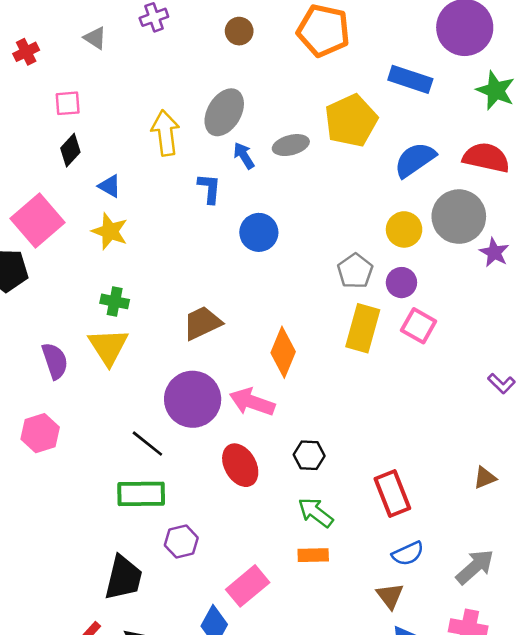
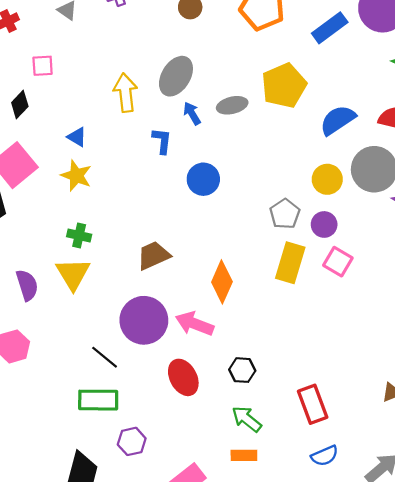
blue rectangle: (410, 79) -> (330, 28), moved, turned -56
black diamond: (70, 150) -> (20, 104), moved

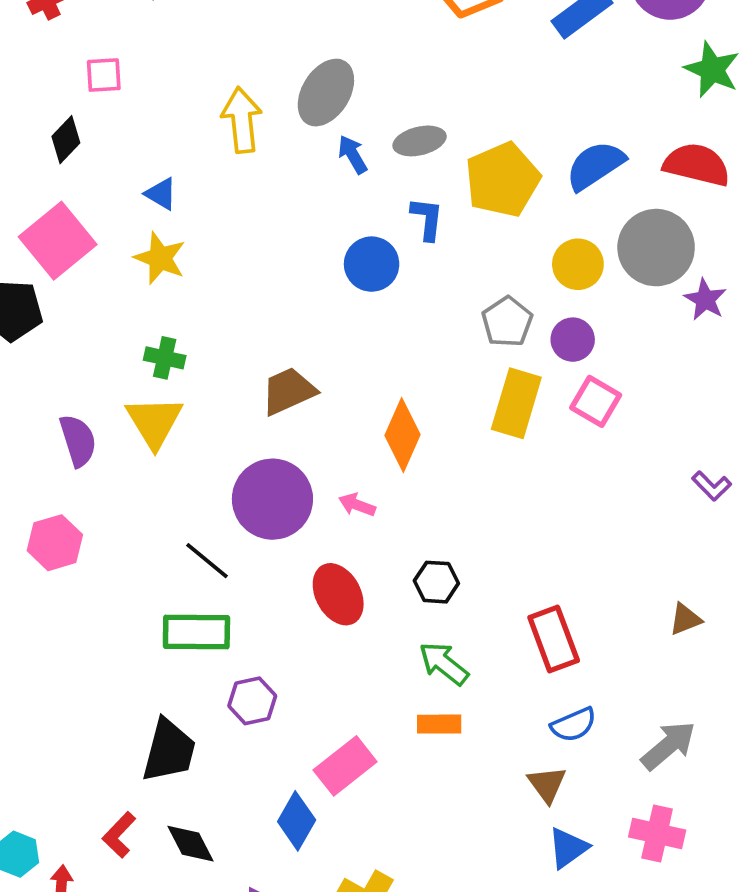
yellow pentagon: (284, 85) -> (503, 180), moved
blue L-shape: (162, 141) -> (427, 219), moved
pink arrow: (195, 324) -> (357, 505), size x0.6

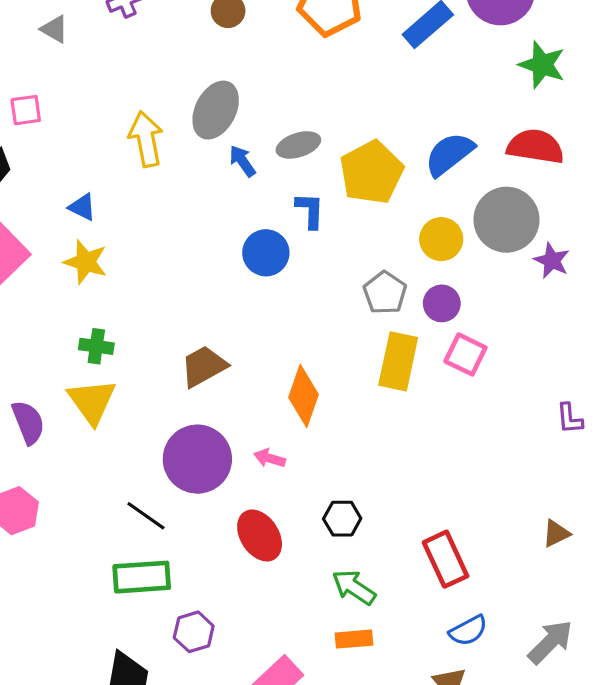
purple L-shape: (712, 486) -> (570, 418), turned 44

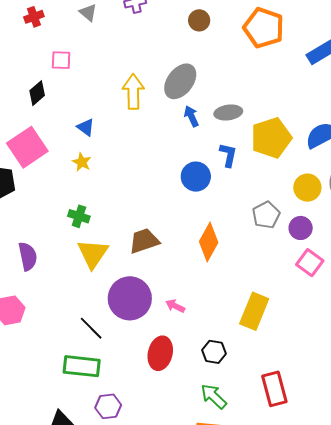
yellow star: (86, 262) -> (82, 162), size x0.7
yellow rectangle: (398, 361) -> (254, 311), moved
orange diamond: (304, 396) -> (209, 242), moved
yellow triangle: (92, 401) -> (93, 254), moved
red ellipse: (260, 535) -> (160, 353), turned 36

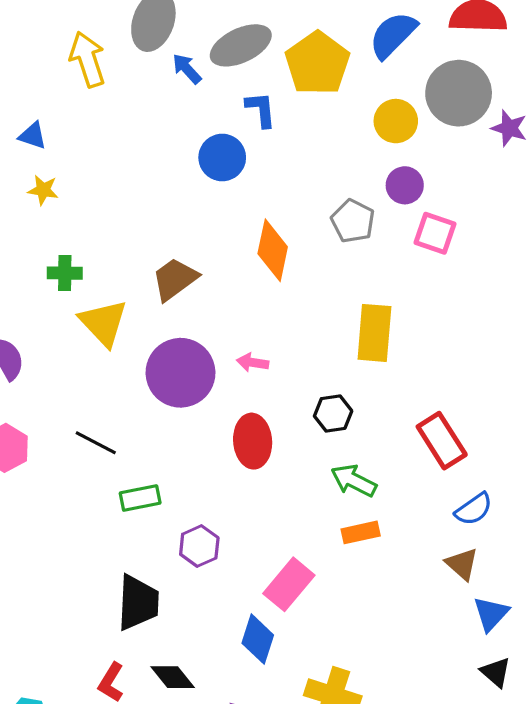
gray ellipse: (228, 113) -> (241, 45), size x1.4
gray pentagon: (266, 215) -> (353, 221), moved
black line: (91, 328) -> (96, 443), moved
green rectangle: (82, 366) -> (140, 498), size x0.7

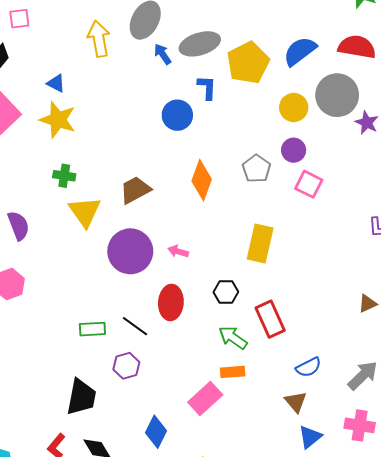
yellow star: (43, 190) -> (58, 120), size x1.8
red rectangle: (442, 441) -> (270, 319), moved
black line: (96, 443) -> (135, 326), moved
pink rectangle: (289, 584) -> (205, 399), moved

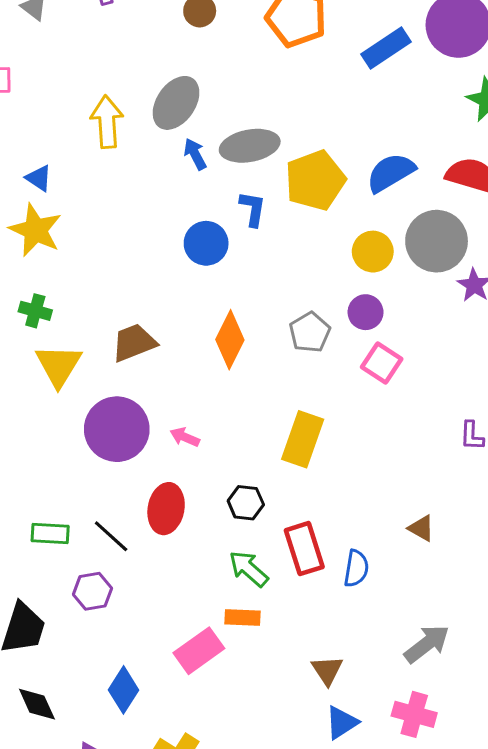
brown triangle: (368, 304) -> (421, 528), moved, turned 48
blue semicircle: (309, 367) -> (356, 568), moved, turned -60

